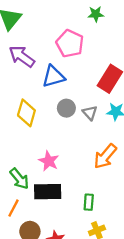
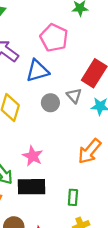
gray triangle: (90, 113) -> (74, 96), moved

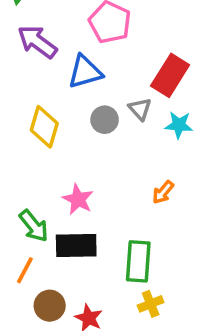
orange arrow: (89, 151) -> (163, 192), size x0.6
green rectangle: (73, 197) -> (138, 261), size x1.6

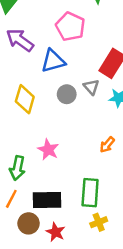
green arrow: (34, 226) -> (17, 168), turned 50
black rectangle: (76, 245) -> (47, 200), moved

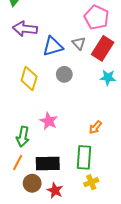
pink pentagon: (70, 27) -> (96, 17), moved
purple arrow: (20, 40) -> (25, 29), turned -30
gray triangle: (91, 87) -> (79, 43), moved
orange arrow: (107, 145) -> (95, 127), moved

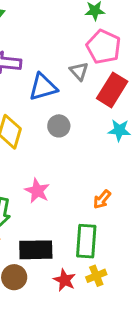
gray triangle: (79, 43) -> (79, 71), moved
red star: (55, 190) -> (65, 280), moved

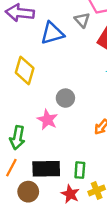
gray circle: (59, 126) -> (65, 98), moved
green rectangle: (86, 241) -> (80, 170), moved, size x0.6

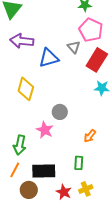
green rectangle: (80, 170) -> (79, 163), moved

